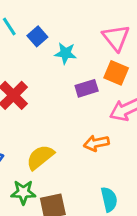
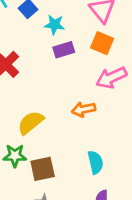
purple rectangle: (87, 88) -> (64, 50), moved

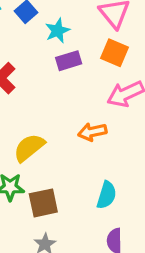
cyan star: (54, 25) -> (58, 31), turned -30
cyan semicircle: (95, 162) -> (107, 195), turned 30

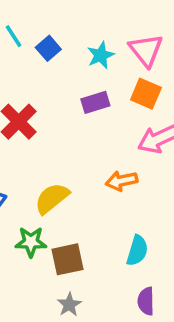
cyan star: (58, 31) -> (101, 55), moved

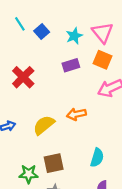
orange arrow: (122, 181) -> (76, 114), moved
green star: (31, 242) -> (29, 174), moved

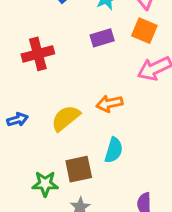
red cross: (23, 77) -> (38, 54), turned 30
cyan semicircle: (97, 158) -> (114, 150), moved

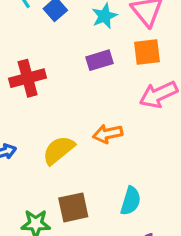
orange square: (144, 31) -> (147, 52), turned -30
cyan semicircle: (114, 150) -> (131, 201), moved

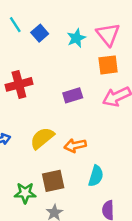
purple rectangle: (100, 60) -> (73, 95), moved
orange arrow: (108, 134) -> (75, 145), moved

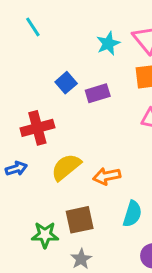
blue square: (40, 33) -> (66, 83), moved
red cross: (19, 84) -> (37, 128), moved
purple rectangle: (73, 95) -> (98, 93), moved

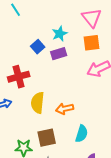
cyan star: (108, 44) -> (60, 34), moved
yellow semicircle: (66, 167) -> (38, 103), turned -45

